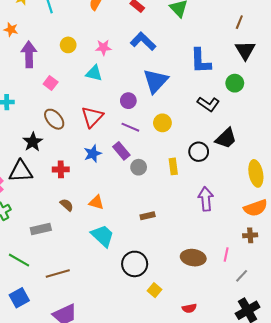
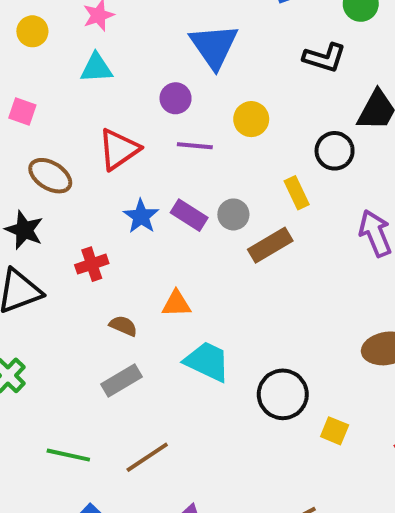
red triangle: (92, 117) -> (119, 149), turned 30
purple rectangle: (121, 151) -> (189, 215), moved
brown rectangle: (148, 216) -> (270, 245), moved, size x1.5
gray rectangle: (41, 229) -> (121, 380), moved

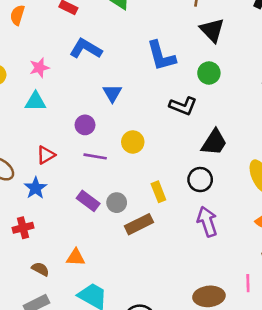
blue triangle: (214, 46) -> (112, 93), size x0.6
red triangle: (119, 149) -> (46, 155), size x0.7
black circle: (335, 151) -> (200, 180), moved
blue star: (141, 216) -> (36, 188), moved

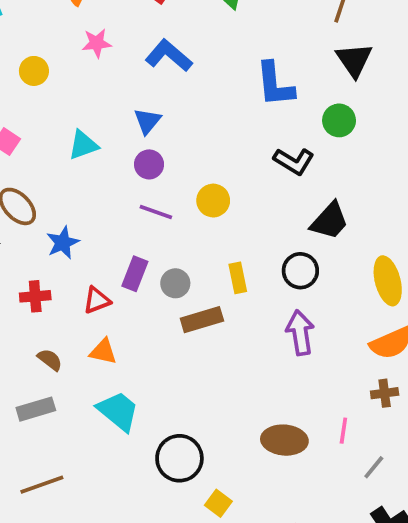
pink star: (39, 68) -> (97, 43), moved
blue triangle: (112, 93) -> (147, 121), moved
cyan triangle: (35, 102) -> (83, 145), moved, turned -30
red triangle: (46, 155) -> (97, 300), moved
purple rectangle: (88, 201) -> (135, 274), turned 65

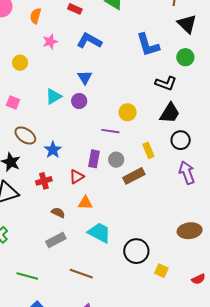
purple circle: (149, 164) -> (79, 101), moved
purple line: (156, 212) -> (110, 131), moved
black trapezoid: (330, 221) -> (170, 113), moved
brown line: (42, 485) -> (81, 274), moved, turned 50

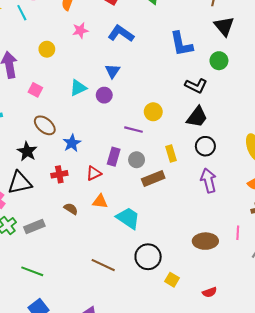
cyan trapezoid: (99, 233) -> (128, 218), moved
gray rectangle: (56, 240) -> (34, 226), moved
brown line: (81, 274) -> (103, 265), moved

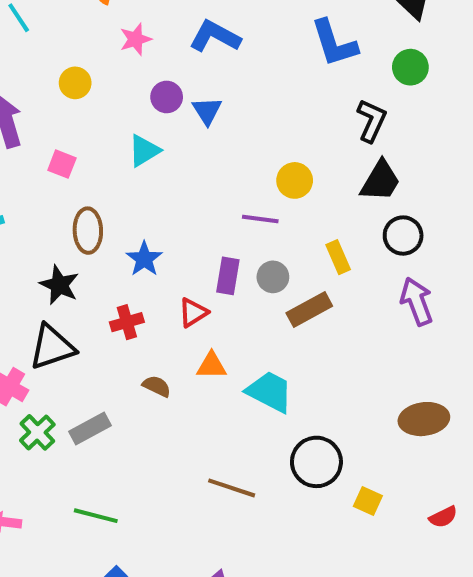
black L-shape: (196, 86) -> (372, 121), turned -85
purple circle: (104, 95) -> (167, 97), moved
brown ellipse: (45, 125) -> (88, 231), turned 55

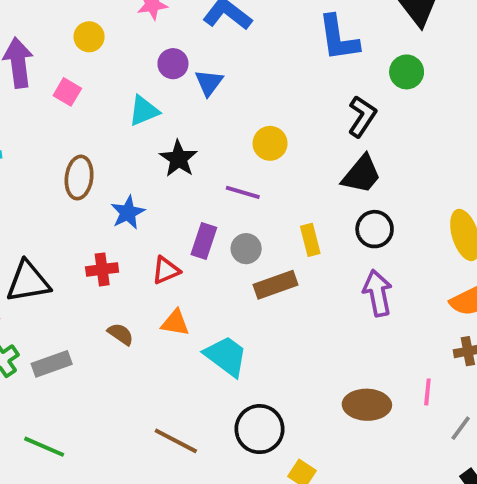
pink square: (62, 164) -> (67, 92), moved
yellow circle: (295, 180) -> (270, 143), moved
black star: (59, 285) -> (178, 159), moved

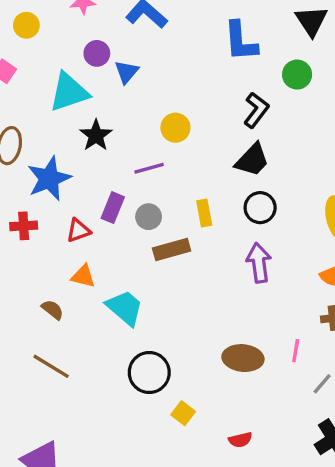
cyan triangle: (144, 111) -> (69, 92), size x1.5
purple line: (243, 192) -> (149, 168), turned -36
blue star: (128, 213) -> (49, 179), size x1.5
brown semicircle: (121, 334) -> (53, 310), moved
brown line: (176, 441) -> (51, 366), moved

